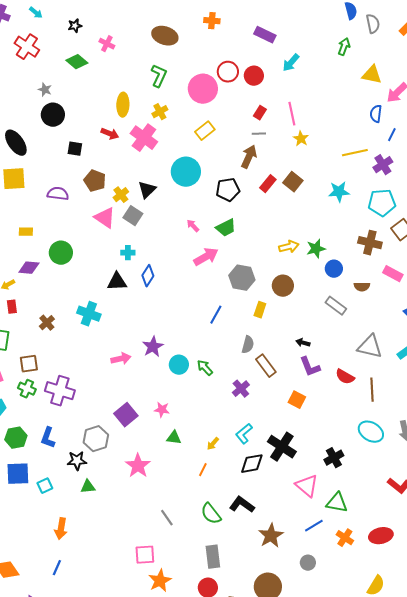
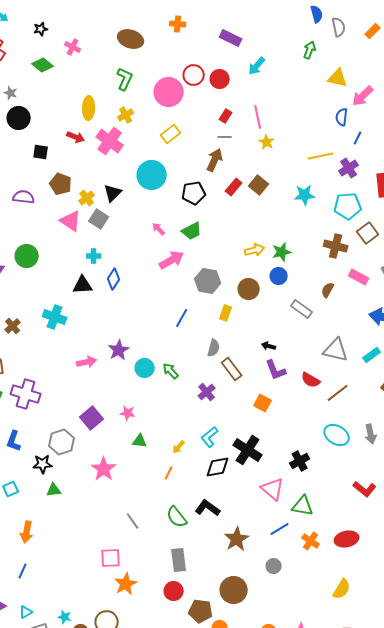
blue circle: (334, 269) -> (279, 276), moved
brown semicircle: (362, 287) -> (328, 290), turned 119
brown line: (372, 390) -> (338, 393), turned 55

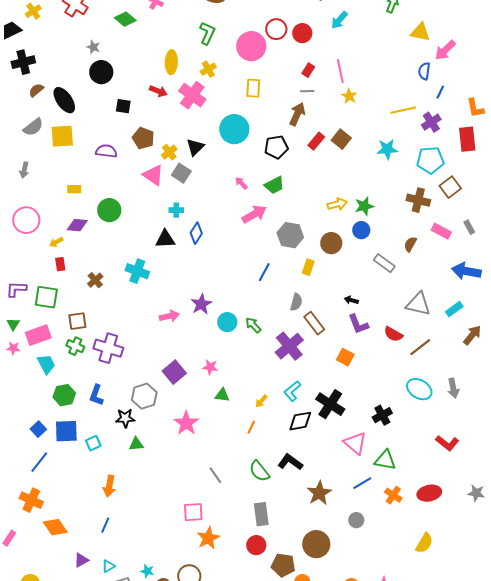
yellow rectangle: (171, 134) -> (253, 88), turned -48
purple cross: (207, 392) -> (289, 346), size x1.6

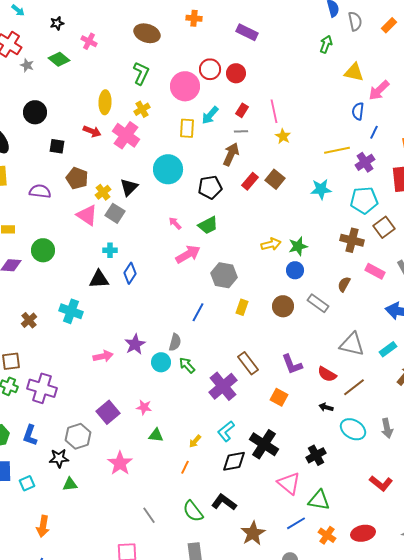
cyan arrow: (339, 20) -> (210, 115), moved
gray star: (93, 47) -> (27, 65), moved
brown circle: (331, 243) -> (283, 306), moved
black arrow: (351, 300) -> (326, 407), moved
gray semicircle: (296, 302) -> (175, 342), moved

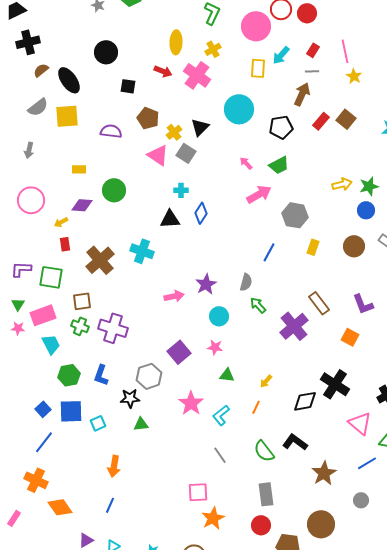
brown cross: (29, 320) -> (100, 260), size x1.8
cyan circle: (161, 362) -> (219, 316), moved
cyan L-shape: (226, 431) -> (221, 415), moved

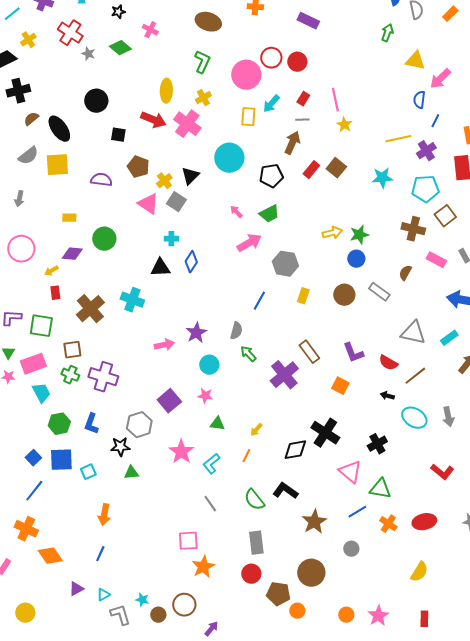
red arrow: (163, 71) -> (153, 120), size x1.4

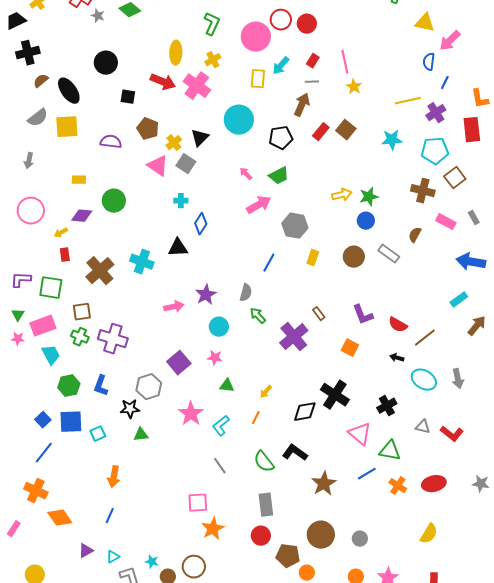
black triangle: (160, 268) -> (178, 248), moved
gray triangle: (413, 333) -> (423, 427), moved, size x0.6
brown rectangle: (309, 352) -> (319, 314), size x0.6
gray circle: (351, 549) -> (360, 539), moved

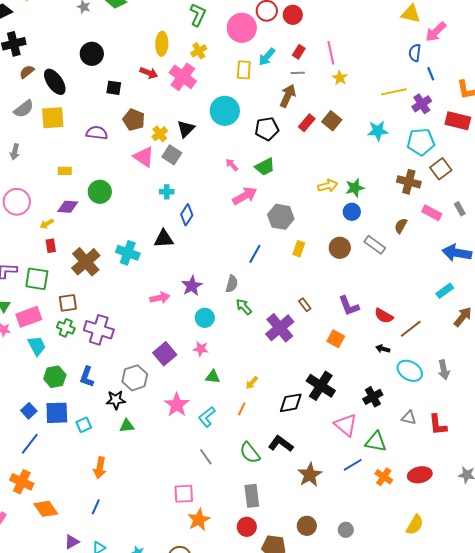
red arrow: (163, 82) -> (149, 73), size x0.7
blue line: (445, 83) -> (431, 74), turned -48
red rectangle: (472, 130) -> (458, 121), turned -70
red L-shape: (452, 434) -> (438, 425), turned 45
brown circle: (321, 535) -> (307, 526), size x0.7

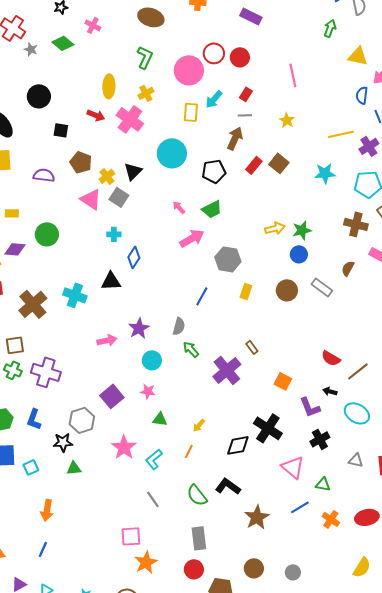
pink line: (331, 53) -> (293, 75), moved
purple L-shape: (349, 306) -> (310, 407), moved
green triangle: (376, 442) -> (323, 484), size x0.7

